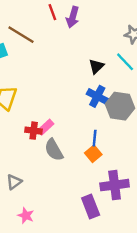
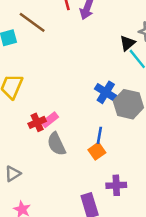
black triangle: (96, 66) -> (127, 43), moved
red cross: (34, 131) -> (37, 122), turned -35
purple cross: (115, 185) -> (116, 185), size x0.7

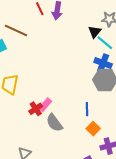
blue cross: (106, 92) -> (103, 63), moved
orange square: (97, 151) -> (93, 129), moved

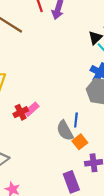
gray semicircle: (54, 123) -> (65, 131), moved

